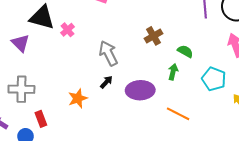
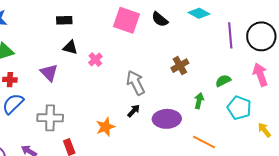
black triangle: (42, 18) -> (70, 47), size x0.6
green semicircle: (185, 51) -> (223, 81), moved, turned -56

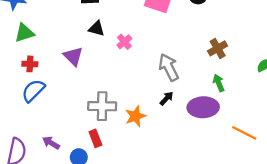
green arrow: (199, 101) -> (219, 83), moved, turned -35
gray cross: (50, 118) -> (102, 106), moved

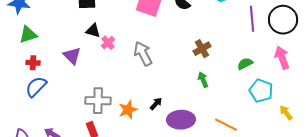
pink cross: (124, 42) -> (108, 43), moved
gray arrow: (169, 67) -> (143, 54), moved
black arrow: (166, 98) -> (156, 104), moved
purple ellipse: (203, 107) -> (181, 120), moved

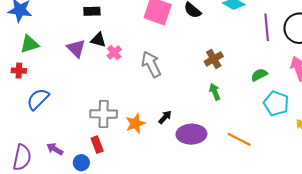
purple triangle: (72, 56) -> (76, 48), moved
red cross: (33, 63) -> (19, 71), moved

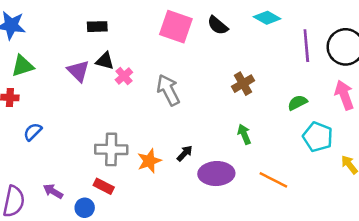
green arrow: (215, 92) -> (244, 134), moved
blue semicircle: (38, 99) -> (33, 132), size x0.7
red rectangle: (97, 145) -> (104, 186), turned -42

